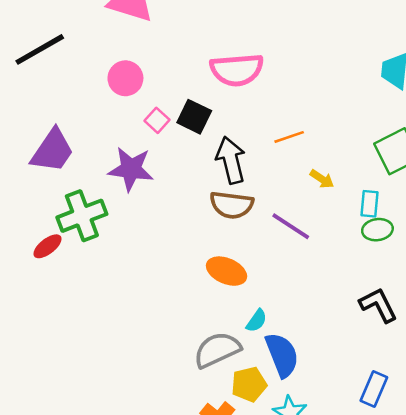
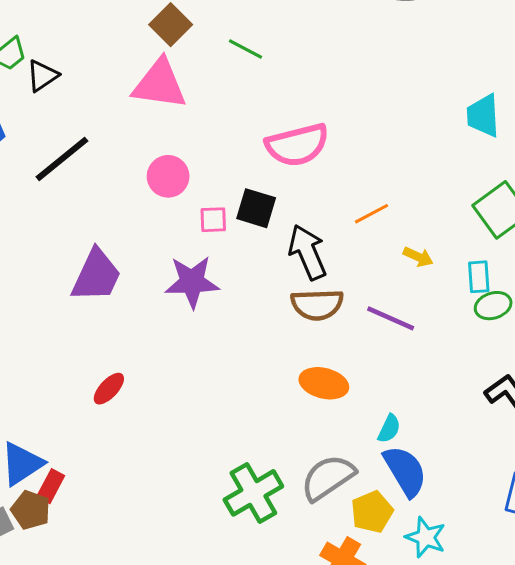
pink square: (157, 120) -> (213, 220), turned -35
green cross: (82, 216) -> (253, 493), moved
cyan semicircle: (257, 321) -> (389, 429), moved

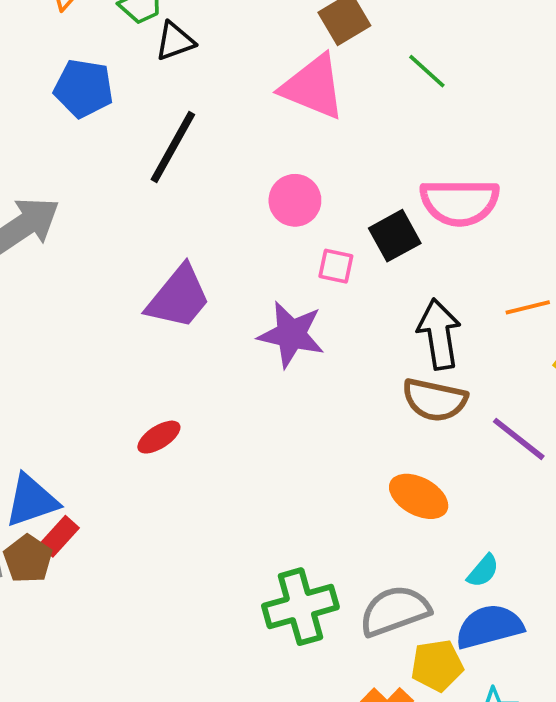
black line: (62, 159) -> (173, 147), turned -36
black square: (256, 208) -> (395, 236), moved, turned 30
blue semicircle: (405, 471) -> (489, 627), turned -88

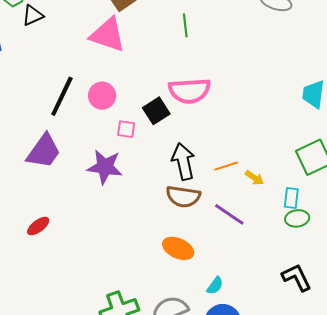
green line: (427, 71) -> (185, 25), moved, turned 45
black line: (173, 147) -> (62, 96), moved
orange line: (528, 307) -> (226, 166), moved

